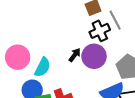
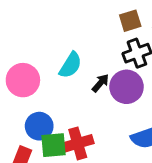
cyan semicircle: (43, 67) -> (70, 65), moved

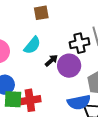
brown square: (130, 21) -> (41, 13), moved

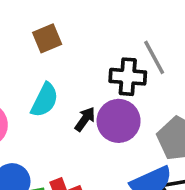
black cross: (79, 43) -> (128, 77), turned 30

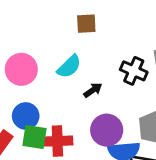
purple circle: (119, 121) -> (107, 130), moved

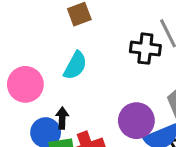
black arrow: (93, 90) -> (62, 118), moved, turned -36

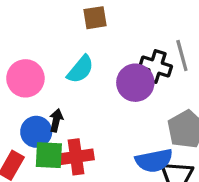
purple circle: (136, 121) -> (135, 83), moved

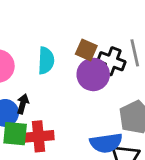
brown square: (95, 18) -> (86, 50), moved, turned 30
cyan semicircle: (80, 69) -> (46, 61), turned -40

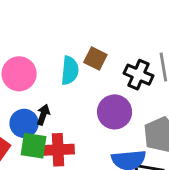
brown square: (86, 50) -> (95, 59), moved
purple circle: (93, 74) -> (115, 112), moved

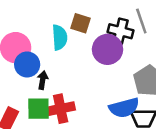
purple circle: (115, 112) -> (108, 49), moved
blue circle: (24, 123) -> (27, 64), moved

